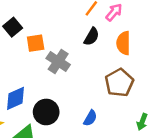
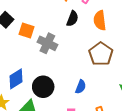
orange square: (36, 43) -> (26, 31), turned 35

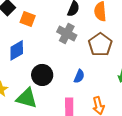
gray cross: (47, 43) -> (67, 33), moved
blue diamond: (16, 79) -> (17, 50), moved

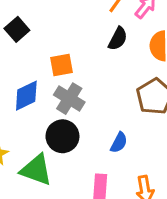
orange square: (28, 19) -> (62, 65), moved, turned -35
gray cross: (67, 33) -> (69, 99), moved

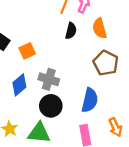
orange square: (62, 65) -> (27, 51), moved
blue semicircle: (119, 143) -> (90, 100), size x1.6

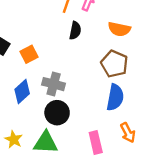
orange semicircle: (100, 28) -> (119, 29), moved, turned -60
blue semicircle: (90, 100) -> (115, 97), moved

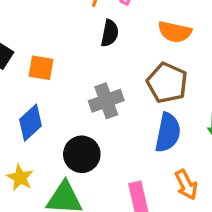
orange square: (29, 54) -> (41, 68), turned 36
gray cross: (54, 84) -> (106, 101), moved, turned -35
yellow star: (14, 139) -> (20, 177), moved

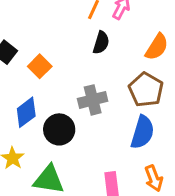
orange semicircle: (175, 32) -> (157, 47), turned -76
orange square: (41, 68) -> (40, 66), turned 30
black circle: (82, 154) -> (59, 129), moved

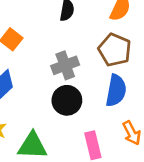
black circle: (59, 129) -> (67, 100), moved

